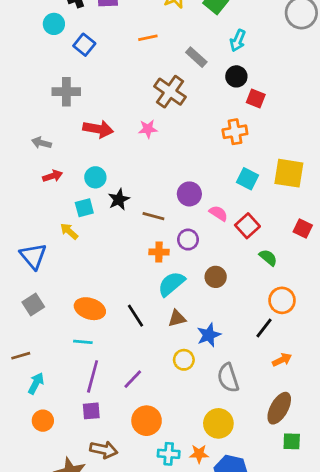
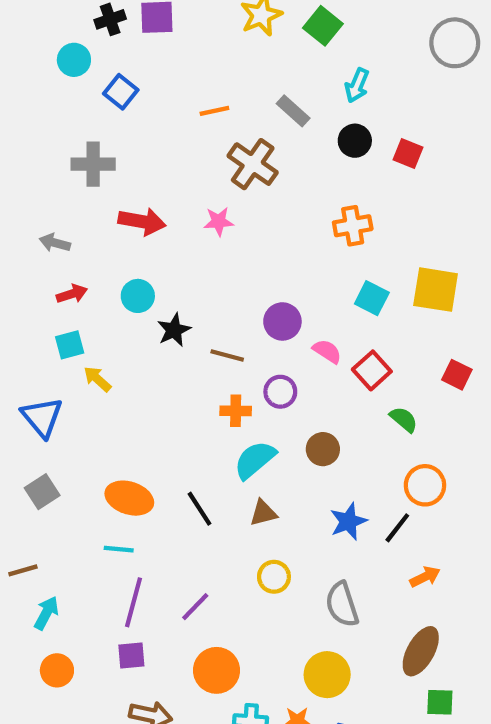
orange line: (148, 38) -> (214, 111), moved
red square: (256, 99) -> (408, 153), moved
cyan square: (84, 208) -> (70, 345), moved
blue star: (209, 335) -> (348, 521), moved

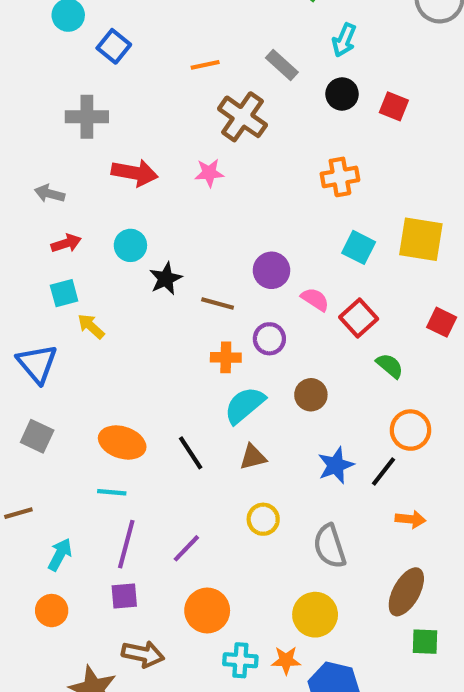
gray square: (42, 492) -> (37, 436), turned -32
orange arrow: (425, 577) -> (410, 519), turned 32
cyan arrow: (46, 613) -> (60, 554), moved

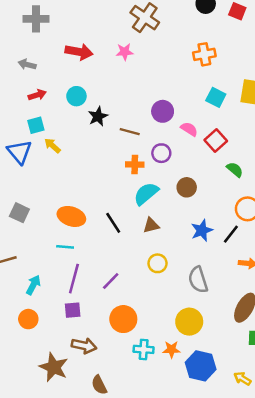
gray cross: (87, 117) -> (36, 19), moved
blue triangle: (37, 364) -> (19, 152), moved

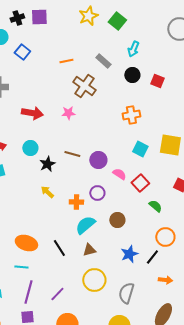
brown line: (130, 132) -> (72, 154), moved
yellow arrow: (52, 146) -> (47, 192), moved
yellow circle: (158, 263) -> (94, 280), size x1.5
gray semicircle: (198, 280) -> (126, 293), turned 35

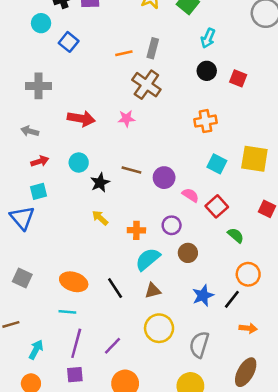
gray rectangle: (103, 61) -> (153, 48), moved, turned 63
purple circle: (97, 193) -> (172, 225), moved

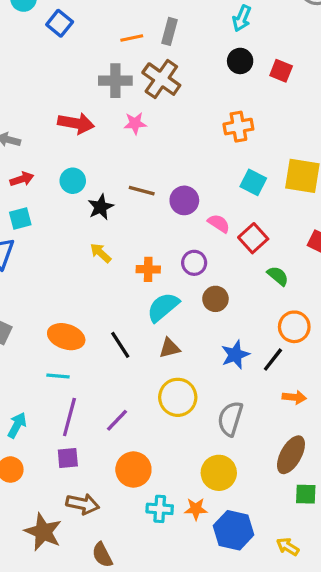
gray cross: (38, 86) -> (115, 81), moved

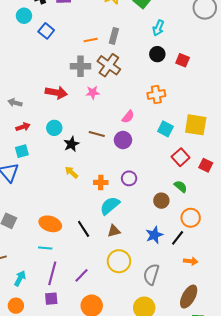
pink semicircle: (219, 223) -> (128, 117), moved, turned 96
red square: (253, 238) -> (181, 157), moved
brown circle: (215, 299) -> (161, 201), moved

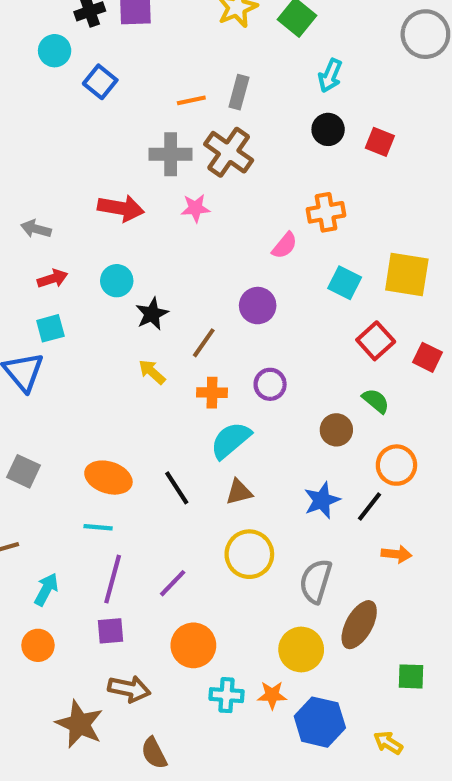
pink semicircle: (128, 117) -> (285, 245), moved
brown line: (97, 134) -> (204, 343), moved, turned -70
brown ellipse: (189, 297) -> (359, 625), moved

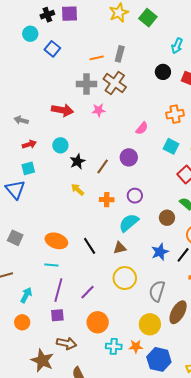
cyan arrow: (330, 76) -> (177, 46), moved
orange cross: (326, 212) -> (175, 114), moved
brown line: (204, 343) -> (103, 166), moved
cyan semicircle: (231, 440) -> (129, 223), moved

